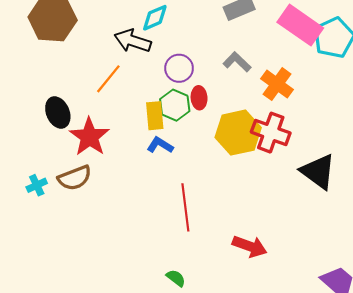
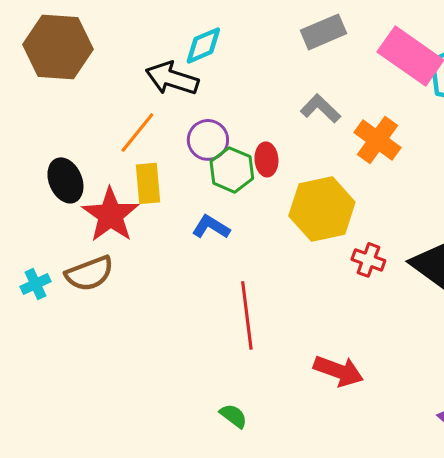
purple circle: (179, 68) -> (208, 140), moved
yellow rectangle: (155, 116) -> (148, 183), moved
red cross: (271, 133) -> (368, 260), moved, size x0.6

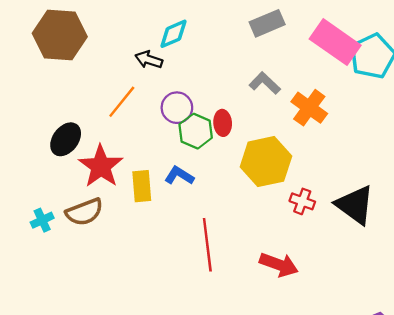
black arrow: (172, 78) -> (149, 60), size x0.7
black ellipse: (65, 180) -> (66, 139), turned 60
yellow rectangle: (148, 183) -> (142, 186), moved
red arrow: (338, 371) -> (279, 265), moved

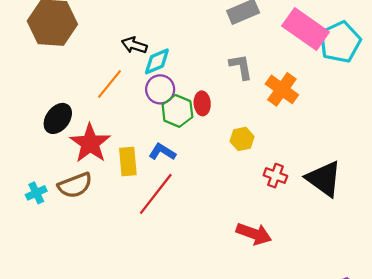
cyan diamond: (173, 34) -> (157, 61), moved
gray L-shape: (265, 83) -> (241, 67), turned 36
yellow hexagon: (266, 162) -> (242, 139), size x0.5
red line: (207, 245) -> (156, 194), moved, turned 45

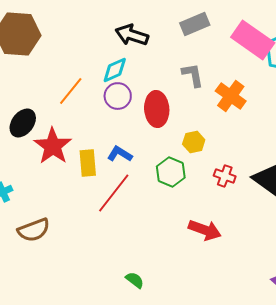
black arrow: (134, 45) -> (132, 35), moved, size x1.4
red ellipse: (202, 103) -> (157, 109), size x1.6
green hexagon: (177, 111) -> (171, 172), moved
brown semicircle: (75, 185) -> (34, 230), moved

